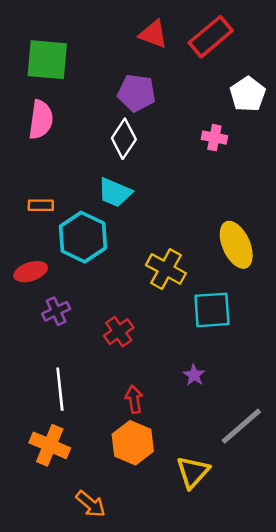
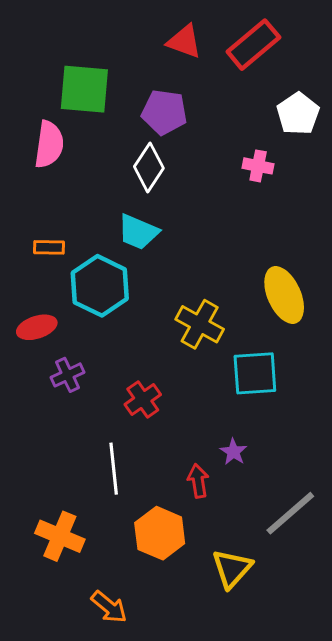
green square: (47, 60) -> (84, 89), moved
white line: (60, 389) -> (114, 469), moved
red arrow: (134, 399) -> (198, 481), moved

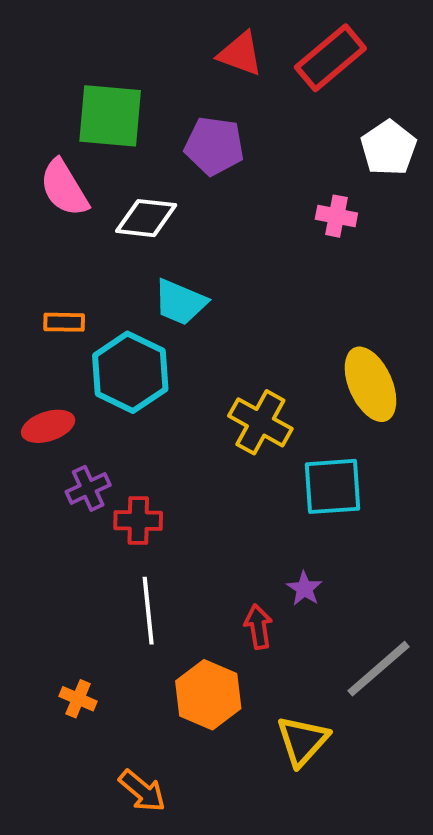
pink semicircle: (49, 144) -> (64, 188), turned 141
white diamond: (149, 167) -> (146, 218), moved, turned 63
red cross: (143, 399) -> (138, 520), moved, turned 36
orange cross: (60, 536) -> (78, 699), size x0.6

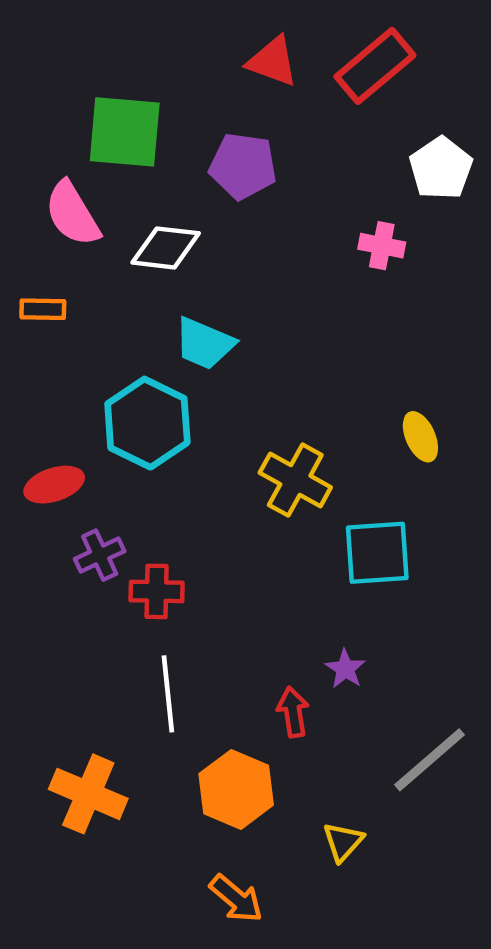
orange rectangle: (64, 322) -> (43, 309), moved
yellow ellipse: (371, 384) -> (420, 437), size x0.6
orange cross: (78, 699) -> (88, 794), size x1.8
yellow triangle: (302, 741) -> (343, 842), size x0.7
orange arrow: (142, 791) -> (236, 899), moved

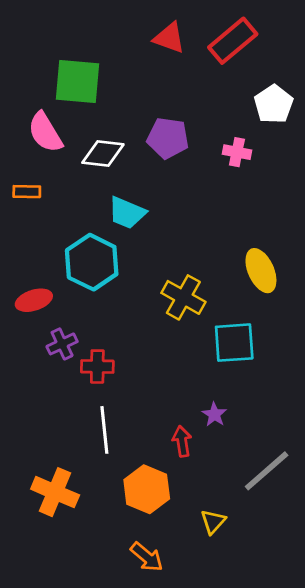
purple pentagon: (243, 166) -> (168, 138), moved
yellow ellipse: (420, 437) -> (261, 271), size x1.4

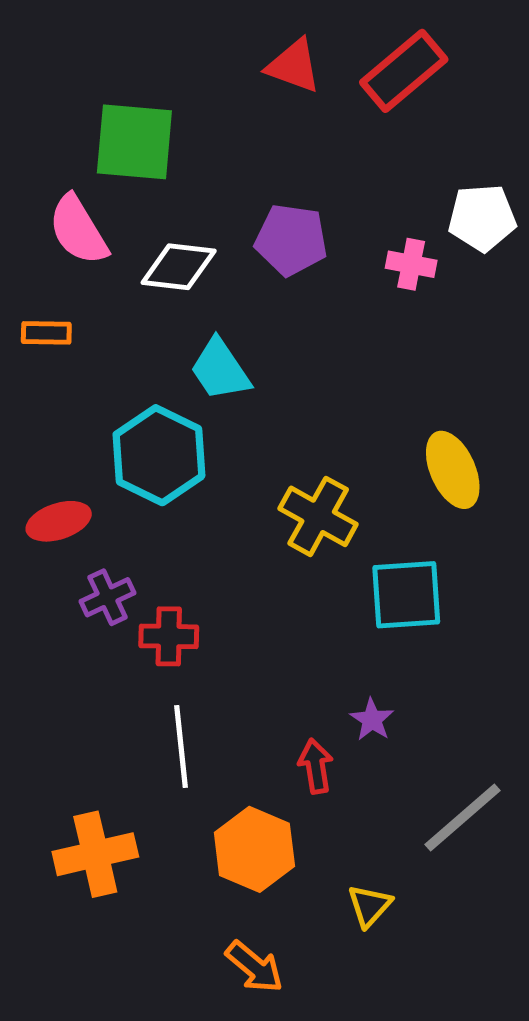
white pentagon: (274, 104) -> (482, 218), moved, turned 30
cyan trapezoid: (127, 213) -> (220, 370), turned 33
orange cross: (55, 492) -> (95, 854), turned -36

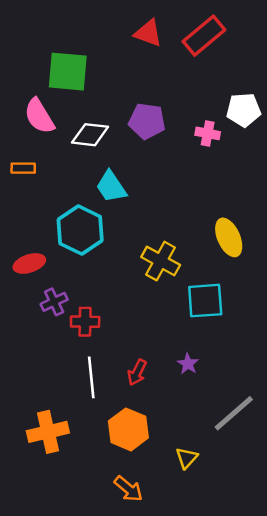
red arrow: (316, 766) -> (137, 372), moved, turned -145

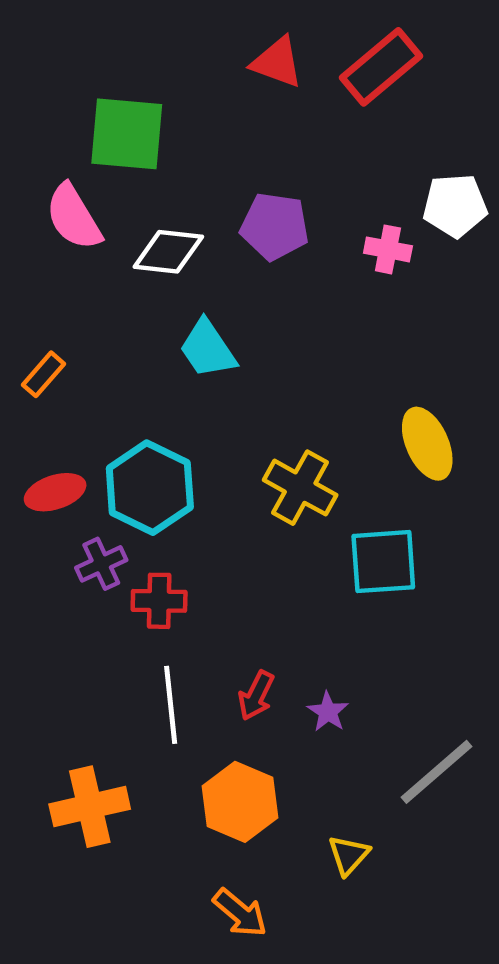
orange rectangle: (23, 168) -> (44, 374), moved, turned -50
cyan hexagon: (80, 230) -> (150, 488), moved
purple star: (188, 364) -> (328, 712), moved

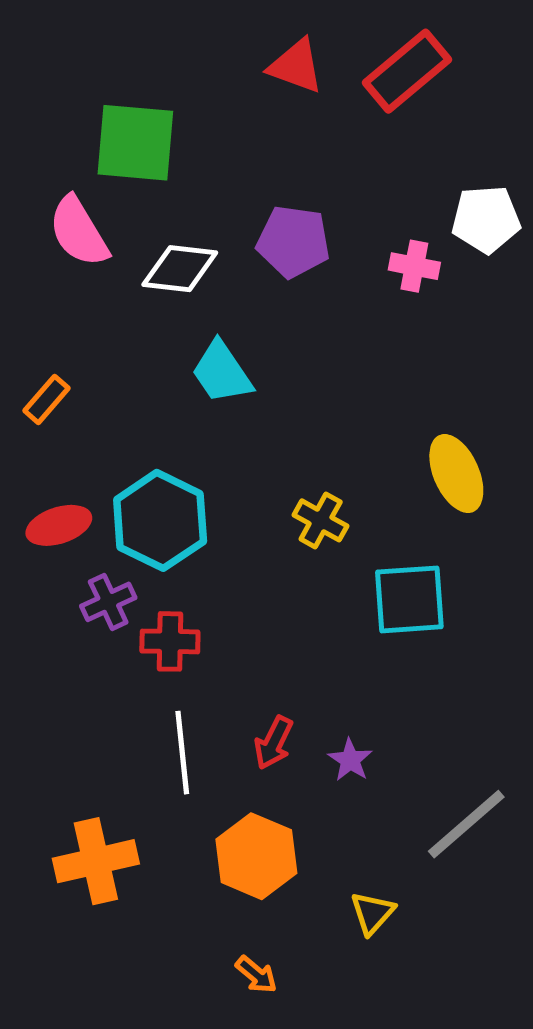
yellow cross: (300, 488) -> (321, 520), size x0.7
orange arrow: (240, 913) -> (256, 975), size x0.7

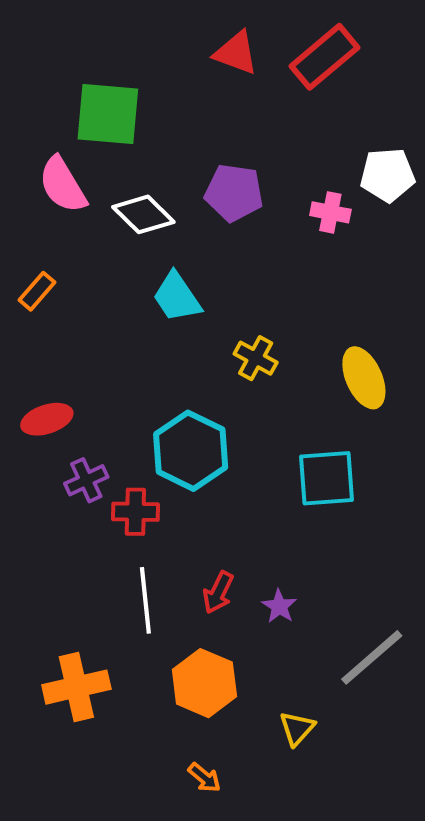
white diamond: (180, 269) -> (143, 214), turned 38
orange rectangle: (47, 399) -> (37, 291), moved
cyan hexagon: (160, 520) -> (191, 451), moved
yellow cross: (321, 520) -> (256, 358), moved

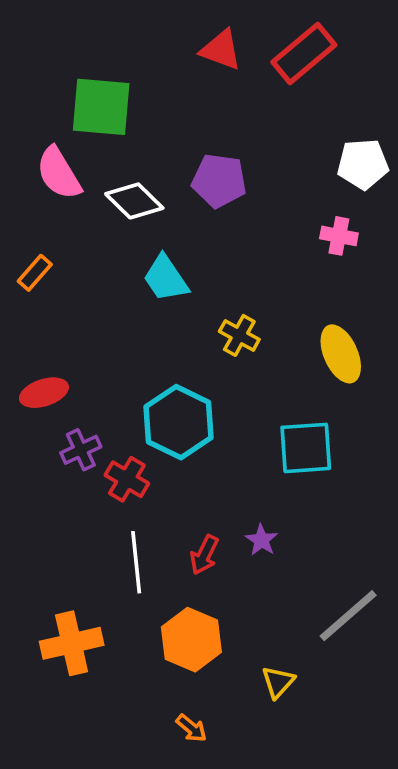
pink cross: (330, 212) -> (339, 236), moved
red cross: (135, 512) -> (127, 479), turned 30
purple star: (279, 606) -> (261, 540), moved

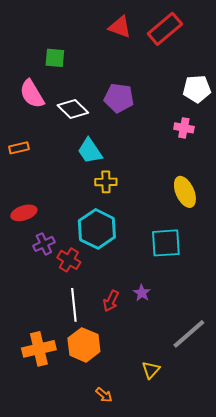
green square: (101, 107) -> (55, 58), size x0.6
orange rectangle: (35, 273) -> (19, 148), turned 36
yellow cross: (239, 335) -> (106, 182), moved, turned -30
orange hexagon: (191, 640) -> (84, 345), moved

